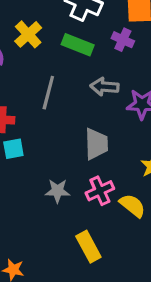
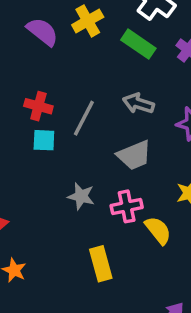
gray arrow: (104, 87) -> (138, 103), moved
gray line: (48, 93) -> (84, 118), moved
gray trapezoid: (96, 144) -> (134, 155), turned 56

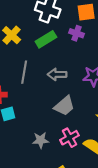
green rectangle: (138, 44) -> (46, 39), turned -48
gray line: (84, 118) -> (24, 72), moved

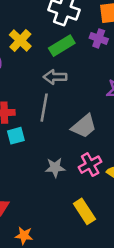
gray line: (24, 72) -> (44, 108), moved
gray arrow: (57, 74) -> (55, 77), moved

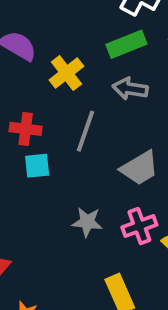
yellow cross: (20, 41) -> (66, 73), moved
gray arrow: (55, 77) -> (130, 89), moved

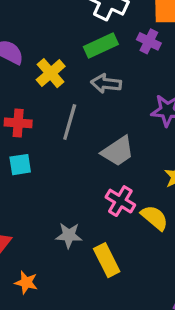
cyan square: (37, 166) -> (20, 165), moved
gray star: (87, 222) -> (69, 235), moved
pink cross: (139, 226) -> (120, 201), turned -36

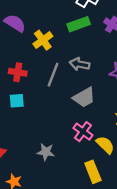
gray arrow: (106, 84) -> (80, 64), moved
yellow rectangle: (107, 260) -> (93, 172), moved

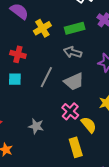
green rectangle: (79, 24) -> (75, 28), moved
gray line: (53, 75) -> (46, 77), moved

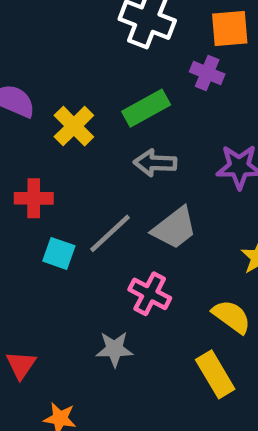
gray line: (46, 77) -> (110, 233), turned 35
cyan square: (15, 79) -> (59, 253), moved, turned 32
pink cross: (70, 111) -> (150, 294), moved

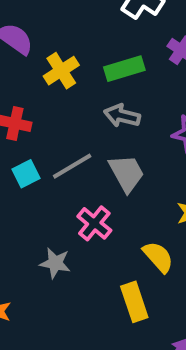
gray trapezoid: (174, 228) -> (127, 173), turned -93
cyan square: (59, 253) -> (26, 174), turned 32

